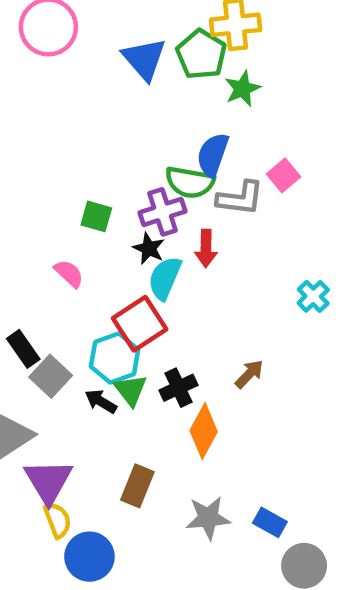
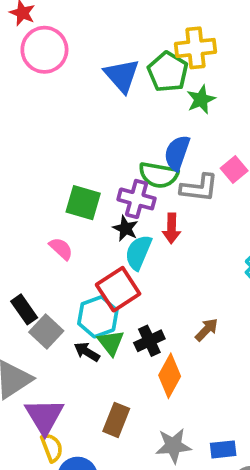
purple cross: (163, 212) -> (137, 199), turned 33
green square: (96, 216) -> (83, 203), size x1.4
blue rectangle: (270, 522) -> (223, 449), turned -35

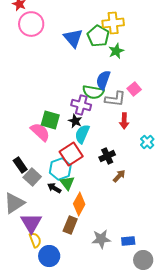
green square: (83, 203) -> (50, 120), moved
red arrow: (172, 228) -> (124, 121), moved
pink semicircle: (61, 249) -> (40, 132), size x1.5
black cross: (149, 341) -> (107, 156), moved
orange diamond: (170, 376) -> (79, 204), moved

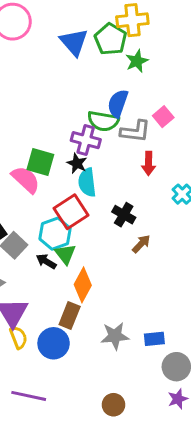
cyan semicircle: (82, 134) -> (87, 182), turned -30
black cross: (107, 156) -> (124, 215), turned -35
blue circle: (49, 256) -> (54, 343), moved

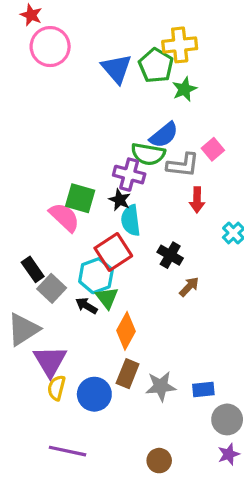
blue semicircle: (118, 103) -> (164, 135), turned -148
brown rectangle: (70, 316) -> (128, 374), moved
yellow semicircle: (18, 337) -> (56, 388), turned -145

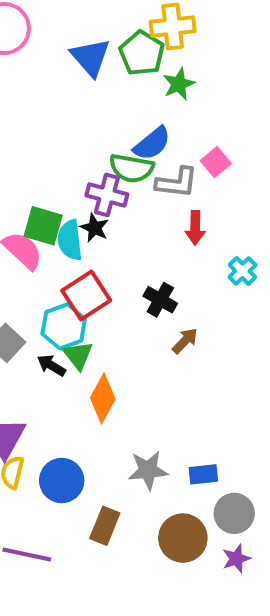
cyan semicircle: (131, 220) -> (70, 240), moved
brown rectangle: (128, 374) -> (105, 526), moved
brown circle: (159, 461) -> (183, 538), moved, size x1.5

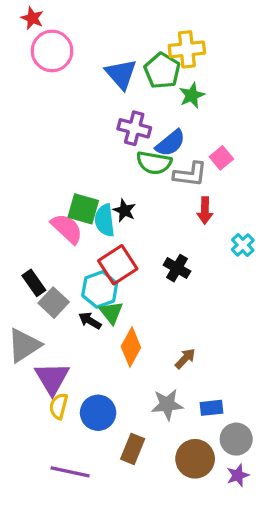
purple cross: (107, 195) -> (134, 128), moved
brown arrow: (185, 341) -> (185, 358), moved

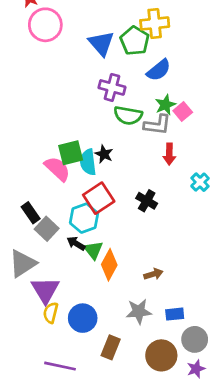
green star: (192, 95) -> (165, 105), moved
blue semicircle: (170, 143) -> (159, 70), moved
green square: (83, 209) -> (71, 153), turned -30
green triangle: (111, 312) -> (93, 250), moved
brown arrow: (185, 358) -> (153, 274), turned 30

